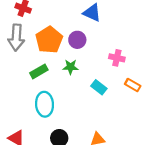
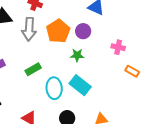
green rectangle: (39, 71) -> (33, 69), moved
cyan rectangle: (99, 87) -> (80, 85), moved, size x1.5

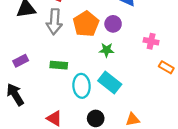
green rectangle: (33, 69) -> (59, 65), turned 35

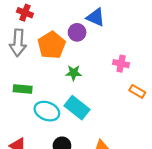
purple circle: (113, 24) -> (77, 32), moved
cyan ellipse: (82, 86) -> (47, 111), turned -65

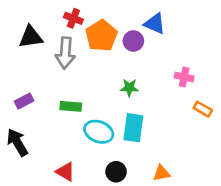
orange pentagon: (52, 45) -> (101, 36), moved
cyan rectangle: (77, 108) -> (133, 128), turned 60

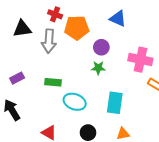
orange pentagon: (101, 36) -> (77, 28), turned 30
purple circle: (133, 41) -> (101, 47), moved
pink cross: (184, 77) -> (140, 60), size x1.6
cyan rectangle: (133, 128) -> (115, 103), moved

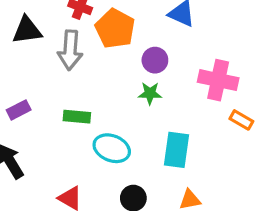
orange pentagon: (77, 28) -> (115, 29), turned 30

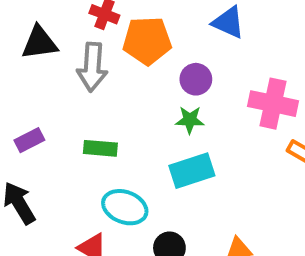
orange pentagon: (115, 29) -> (147, 41), turned -30
cyan ellipse: (112, 148) -> (125, 207), moved
cyan rectangle: (177, 150) -> (192, 171), moved, turned 64

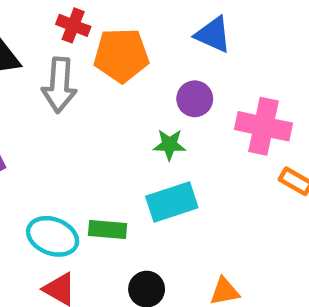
purple circle: (196, 79) -> (195, 99), moved
green rectangle: (100, 148) -> (108, 229), moved
cyan ellipse: (125, 207) -> (53, 236), moved

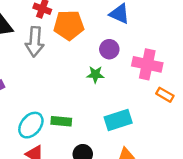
cyan rectangle: (172, 202) -> (118, 120), moved
cyan ellipse: (53, 236) -> (31, 125), turned -72

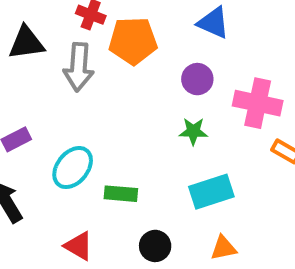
green star: (95, 74) -> (193, 131), moved
cyan ellipse: (31, 125) -> (73, 168), moved

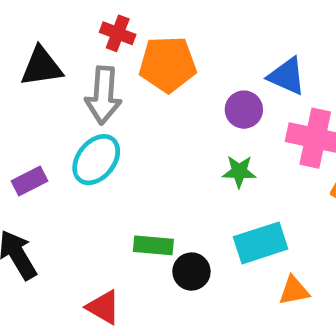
blue triangle: (213, 23) -> (287, 76), moved
cyan ellipse: (73, 168) -> (96, 160), moved
black circle: (155, 246) -> (191, 272), moved
orange triangle: (223, 248) -> (294, 291), moved

